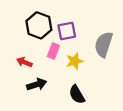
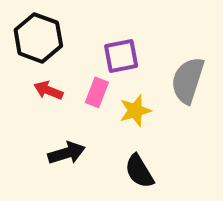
black hexagon: (39, 25) -> (38, 38), moved
red arrow: (24, 62) -> (48, 90), moved

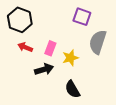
purple square: (121, 56) -> (82, 17), moved, turned 30
black arrow: (67, 153) -> (44, 69), moved

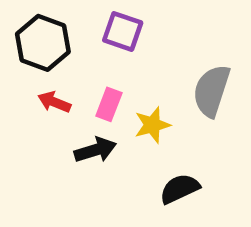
purple square: (82, 17) -> (123, 31), moved
black semicircle: (72, 89) -> (180, 189), moved, turned 96

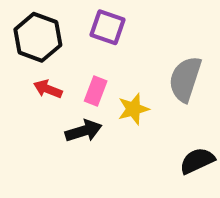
black semicircle: (180, 189) -> (197, 161), moved

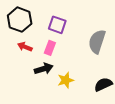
purple square: (108, 27) -> (57, 25), moved
yellow star: (133, 109) -> (66, 80), moved

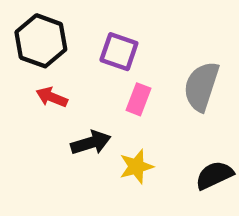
pink rectangle: (50, 48) -> (138, 99), moved

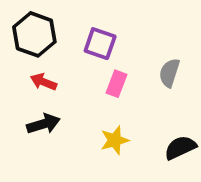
gray semicircle: (201, 86) -> (169, 73), size x0.7
black arrow: (91, 143) -> (43, 124), moved

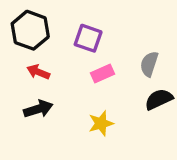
pink rectangle: (116, 84) -> (103, 74), turned 45
black semicircle: (180, 148) -> (159, 99), moved

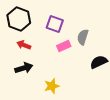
gray semicircle: (149, 64) -> (83, 37), moved
yellow star: (101, 123) -> (52, 86), moved

